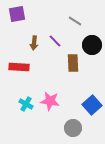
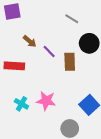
purple line: (55, 41) -> (49, 52), moved
brown arrow: (34, 43) -> (30, 41), turned -56

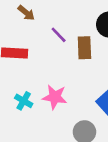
brown arrow: (30, 41) -> (26, 13), moved

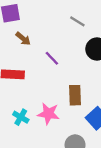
brown rectangle: (84, 48) -> (75, 95), moved

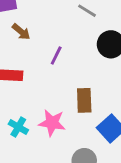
purple line: (52, 58) -> (56, 56), turned 70

